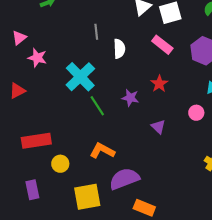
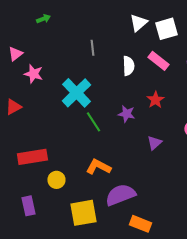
white semicircle: (119, 49) -> (128, 66), moved
purple triangle: (158, 127) -> (154, 143), turned 35

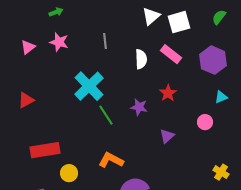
pink star: (33, 74) -> (59, 42), moved

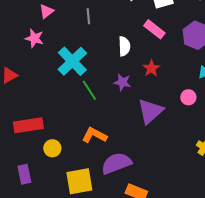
pink star: (59, 42) -> (34, 38), moved
pink triangle: (28, 47) -> (46, 11), moved
white semicircle: (141, 59) -> (124, 46), moved
purple triangle: (167, 136) -> (150, 111), size x1.8

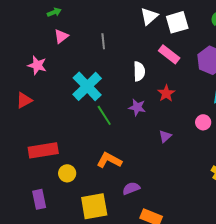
pink star: (34, 38) -> (37, 65), moved
purple triangle: (150, 111) -> (165, 136), size x0.5
purple semicircle: (116, 163) -> (131, 188), size x0.6

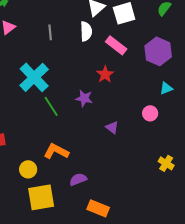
white semicircle: (139, 71) -> (86, 31), moved
red star: (166, 93) -> (105, 74), moved
purple triangle: (165, 136) -> (112, 127), turned -40
yellow circle: (67, 173) -> (28, 169), moved

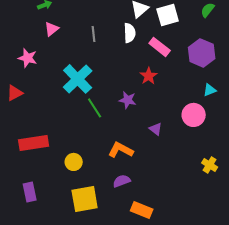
pink circle: (150, 113) -> (194, 115), size x1.5
orange L-shape: (56, 151) -> (121, 150), moved
yellow circle: (28, 169) -> (74, 162), moved

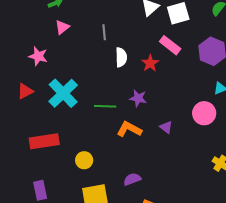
white semicircle: (130, 33) -> (121, 57), moved
red star: (149, 76) -> (150, 63), moved
cyan cross: (78, 79) -> (63, 93), moved
green line: (95, 108) -> (105, 106), turned -55
orange L-shape: (121, 150) -> (129, 129), moved

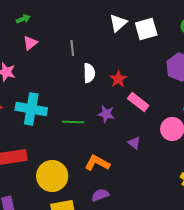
pink rectangle: (170, 45) -> (138, 102), moved
cyan cross: (63, 93) -> (31, 109), turned -36
orange L-shape: (129, 129) -> (97, 163), moved
yellow circle: (84, 160) -> (52, 176), size x1.8

